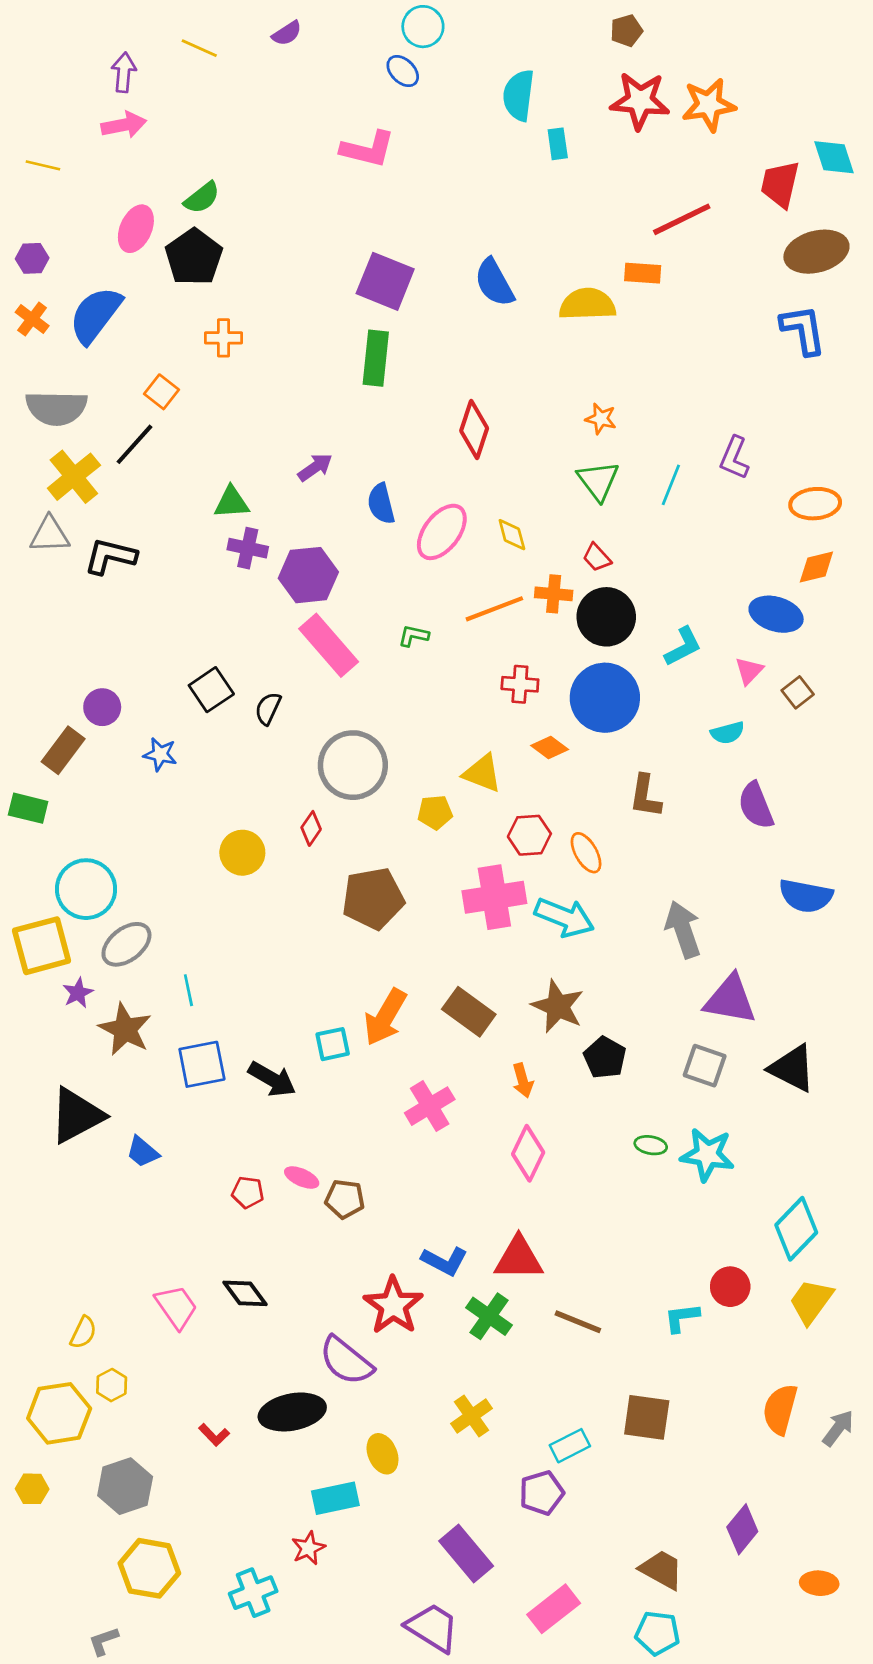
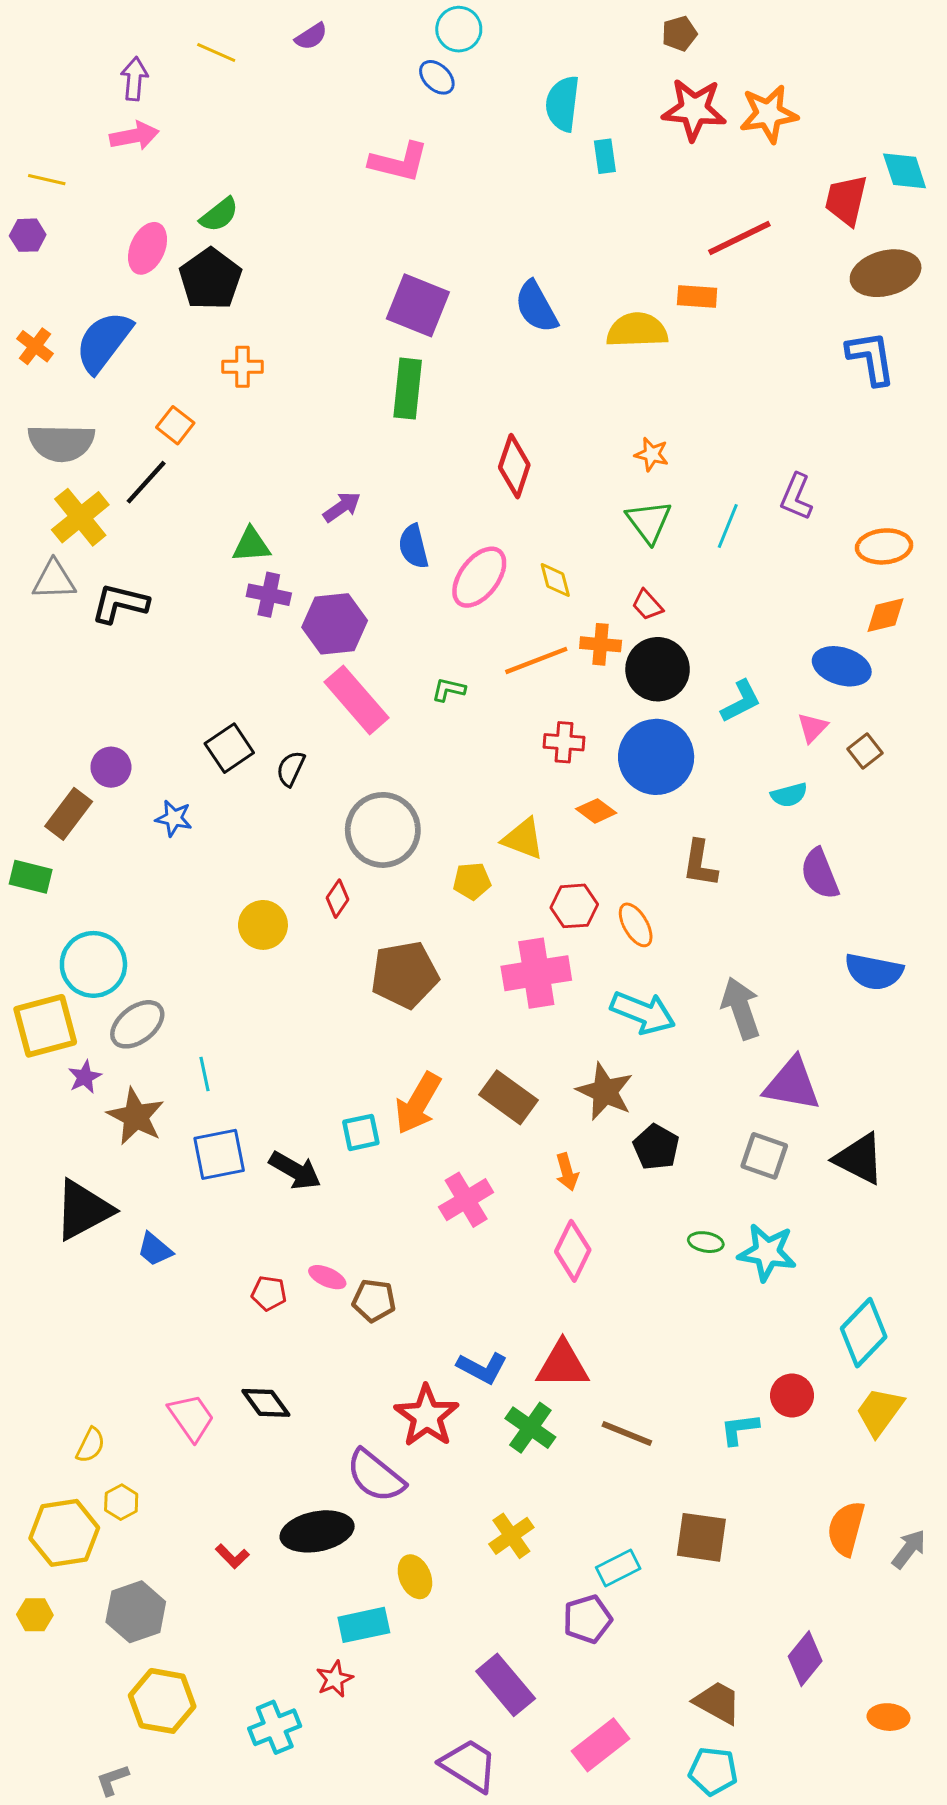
purple hexagon: (32, 258) -> (28, 235), moved
cyan arrow: (564, 917) -> (643, 1013), moved

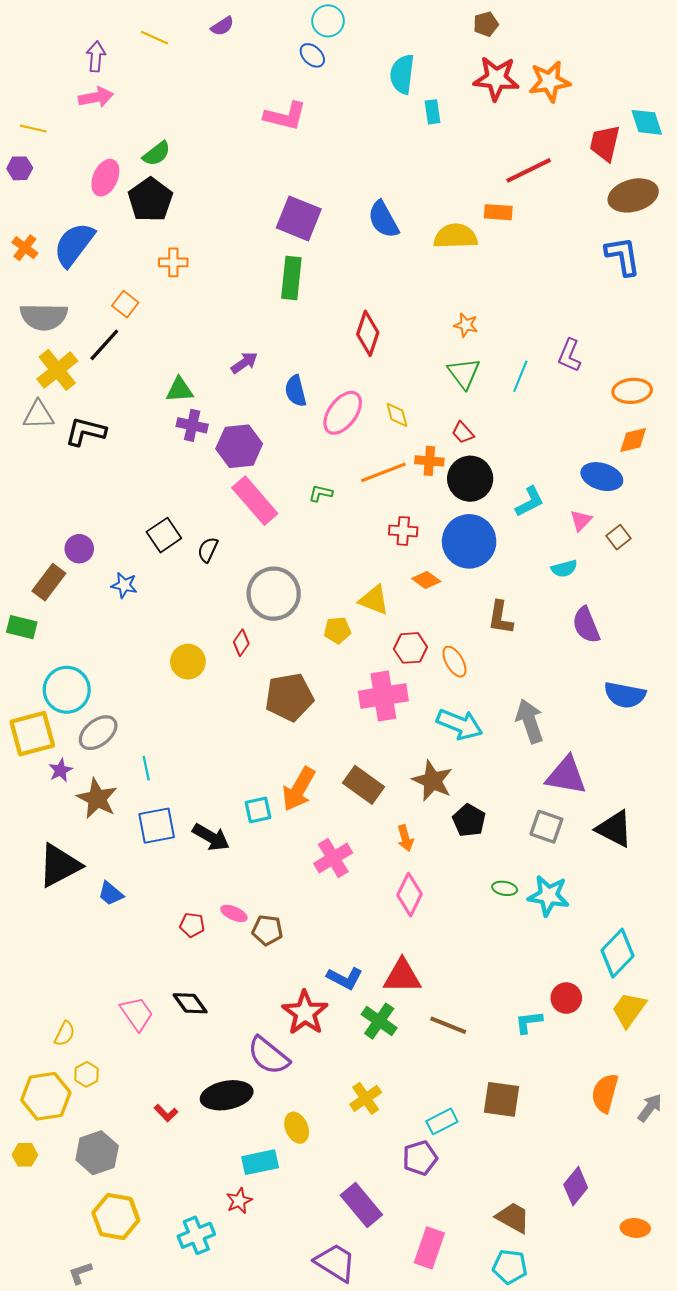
pink rectangle: (601, 1745) -> (429, 1248), turned -33

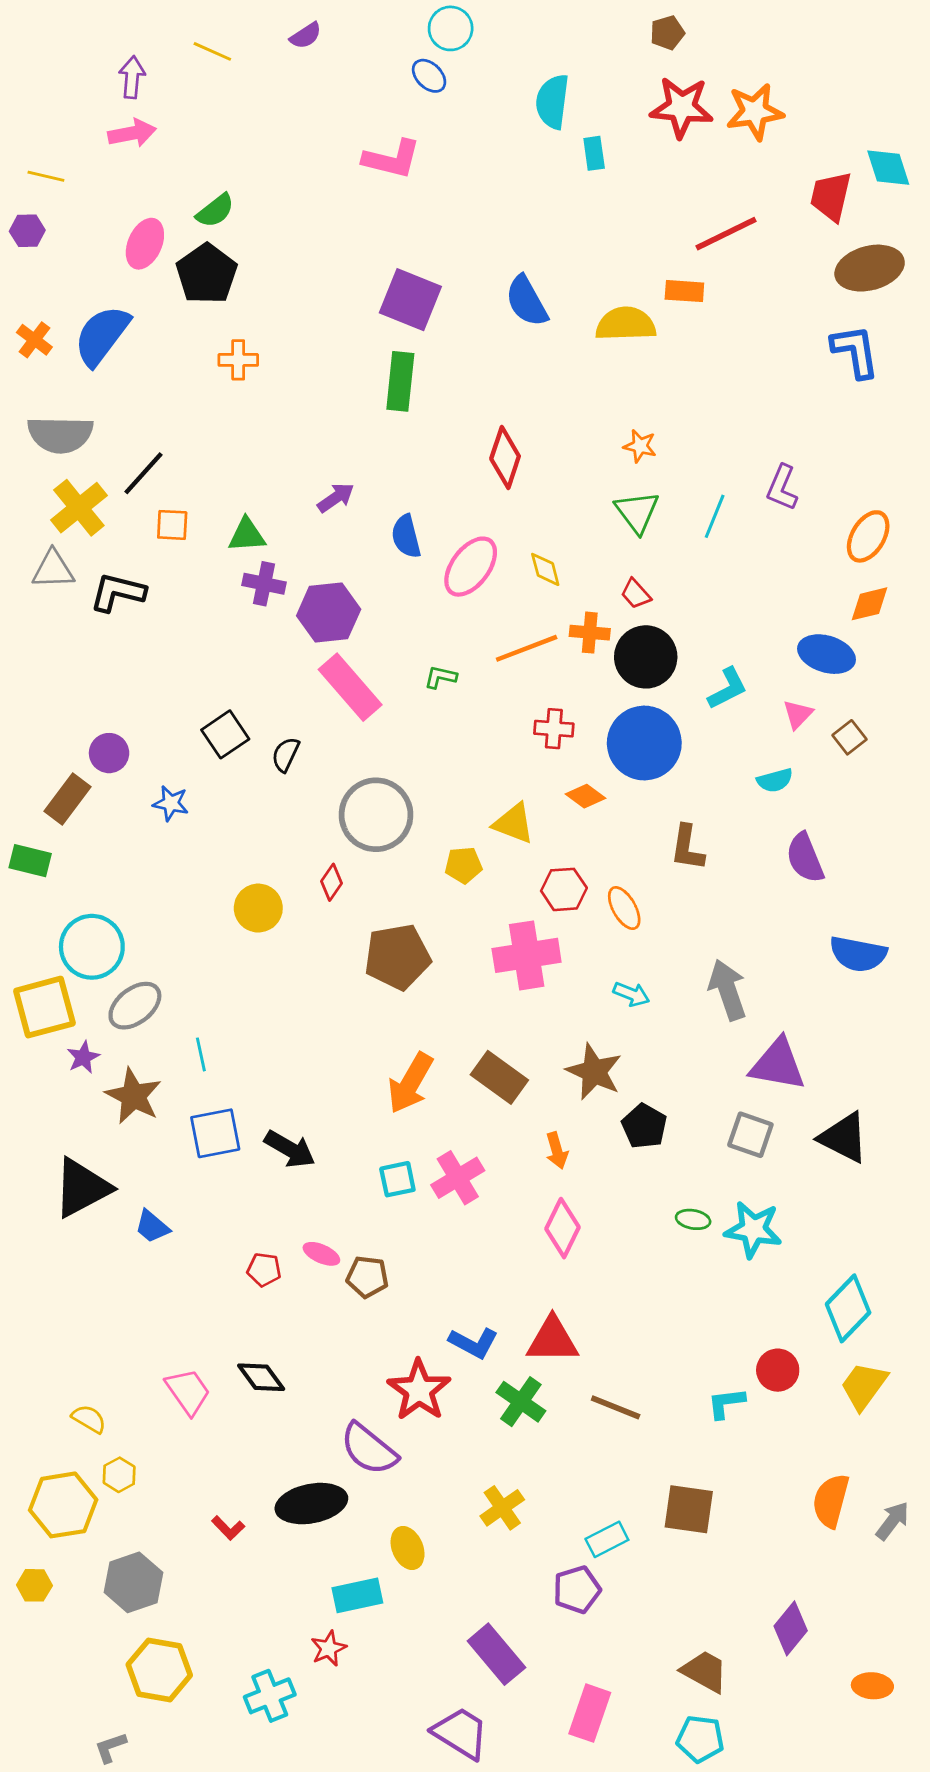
orange square: (125, 304) -> (172, 525), moved, turned -35
orange ellipse: (632, 391) -> (868, 536), turned -54
cyan arrow: (460, 724) -> (631, 994), size x0.6
cyan square: (258, 810) -> (397, 1179), moved
yellow semicircle: (65, 1034) -> (89, 1419), turned -85

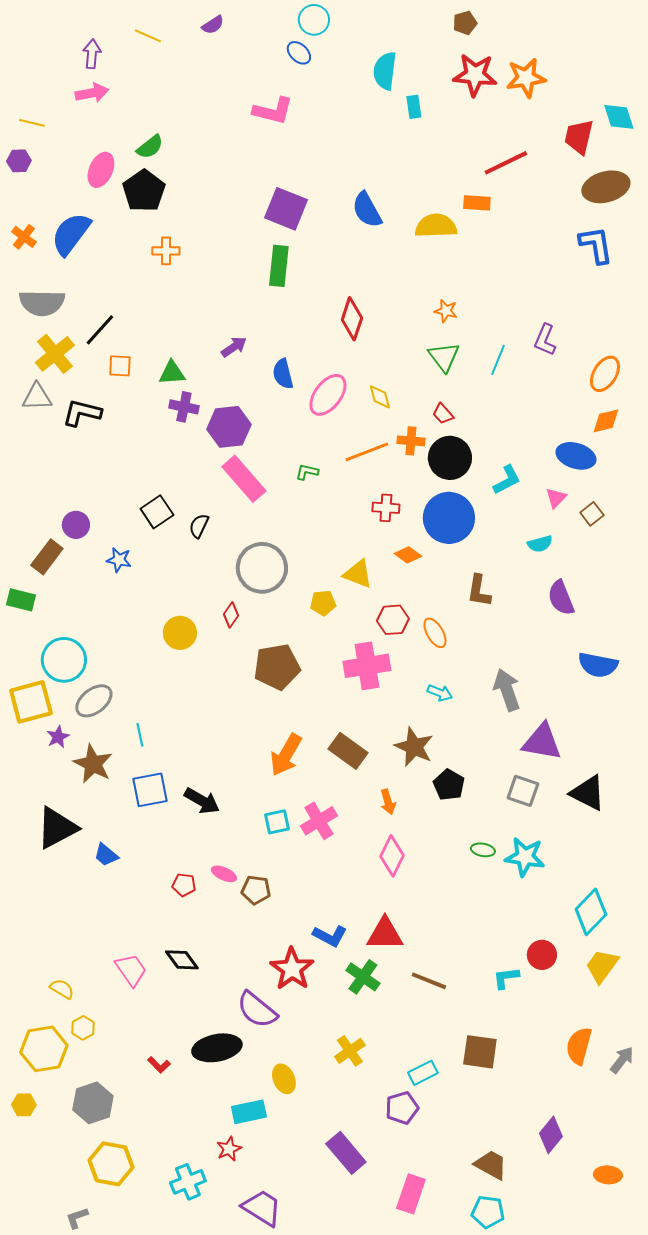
purple trapezoid: (461, 1733) -> (262, 1208), moved

